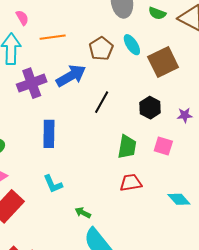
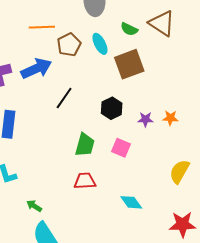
green semicircle: (157, 13) -> (129, 29), moved
orange line: (53, 37) -> (42, 27), moved

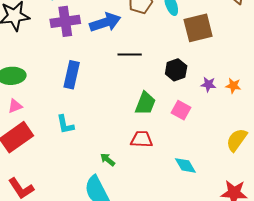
black line: (64, 98) -> (130, 55), turned 50
green arrow: (34, 206) -> (108, 160), moved

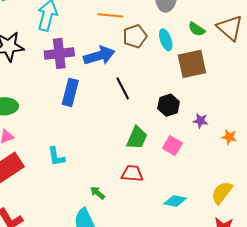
black line: (130, 55) -> (123, 89), turned 60
blue rectangle: (72, 75) -> (70, 92), moved
orange star: (233, 86) -> (229, 137), moved
yellow semicircle: (237, 140) -> (222, 193), moved
cyan diamond: (185, 165) -> (175, 201), turned -50

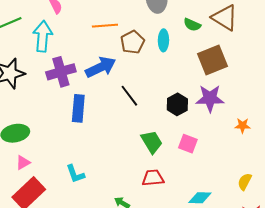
cyan ellipse: (166, 40) -> (163, 40), turned 30
brown square: (192, 64) -> (212, 60), moved
purple star: (200, 121) -> (210, 98), moved, size x1.8
green trapezoid: (137, 138) -> (152, 142), turned -45
yellow semicircle: (222, 193) -> (245, 182), size x0.7

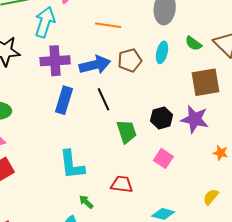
brown pentagon: (133, 42) -> (130, 60), moved
black line: (129, 96) -> (103, 99), moved
green trapezoid: (152, 142) -> (127, 132), moved
cyan L-shape: (75, 174) -> (72, 165), moved, size x1.5
yellow semicircle: (245, 182) -> (211, 197), moved

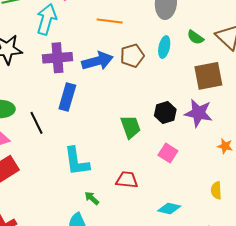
black line: (103, 99) -> (36, 123), moved
yellow semicircle: (211, 197) -> (216, 190), turned -42

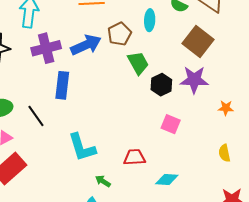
brown square: (208, 76) -> (198, 41), turned -32
green trapezoid: (131, 127) -> (138, 63), moved
cyan diamond: (169, 208) -> (167, 179), moved

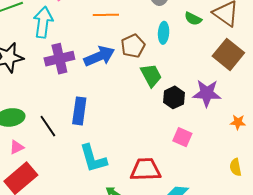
brown square: (198, 41) -> (228, 54), moved
blue rectangle: (62, 85) -> (79, 111), moved
red trapezoid: (135, 157) -> (146, 170), size x1.4

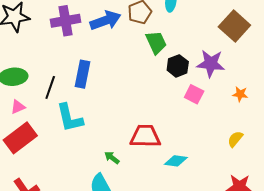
black line: (48, 126) -> (50, 87), turned 50
pink square: (182, 137) -> (194, 94), moved
cyan L-shape: (93, 158) -> (70, 118), moved
yellow semicircle: (236, 167) -> (235, 139), turned 48

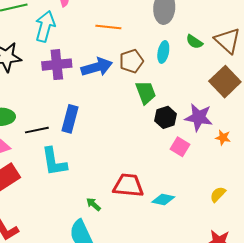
black line: (50, 87) -> (37, 130), turned 55
orange star: (240, 94) -> (223, 138), moved
cyan diamond: (176, 161) -> (163, 200), moved

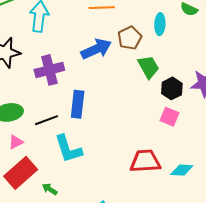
purple cross: (57, 65) -> (49, 70), moved
pink square: (180, 147) -> (170, 117), moved
green arrow: (94, 204) -> (50, 189), moved

